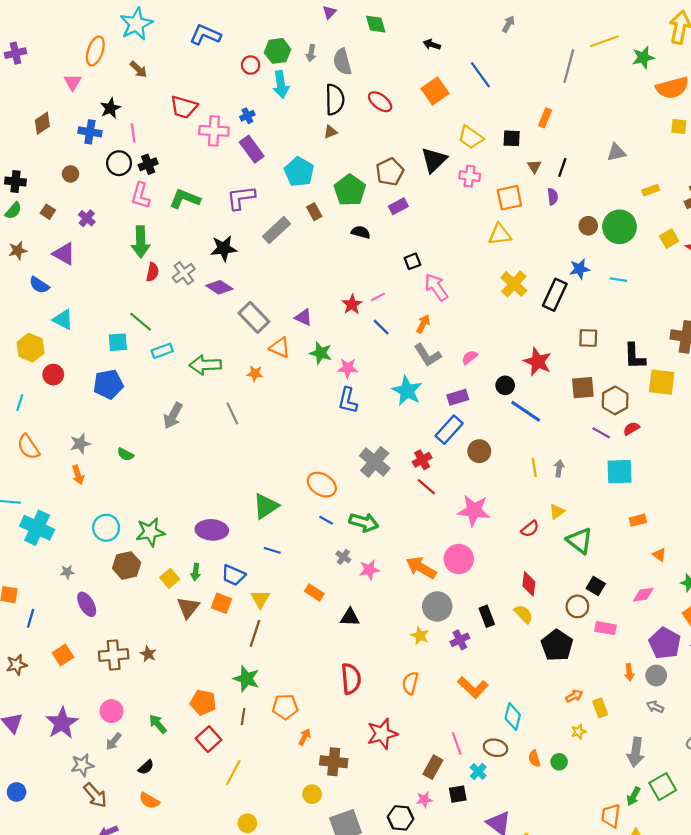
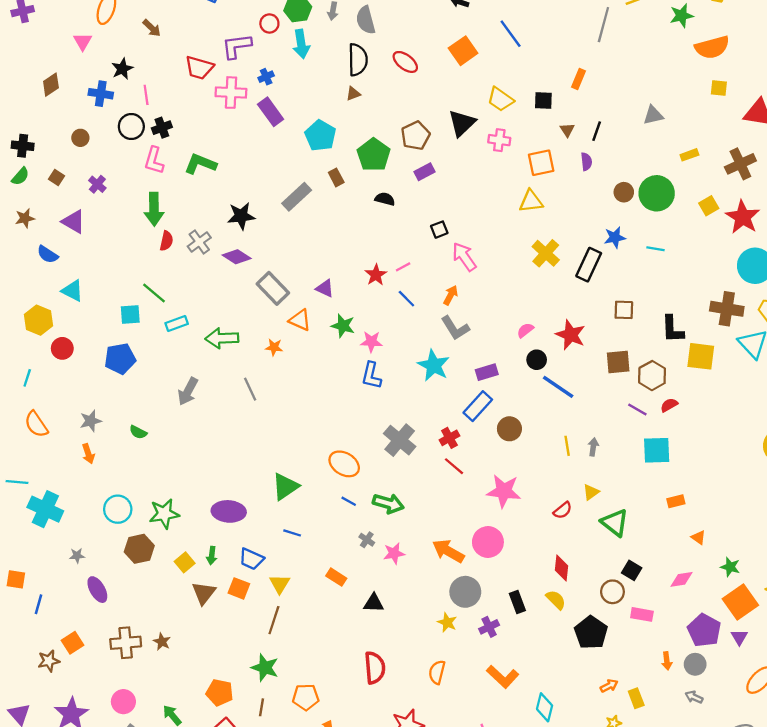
purple L-shape: (241, 198) -> (237, 46), moved
pink semicircle: (470, 357) -> (525, 330), moved
brown star: (17, 665) -> (49, 661), moved

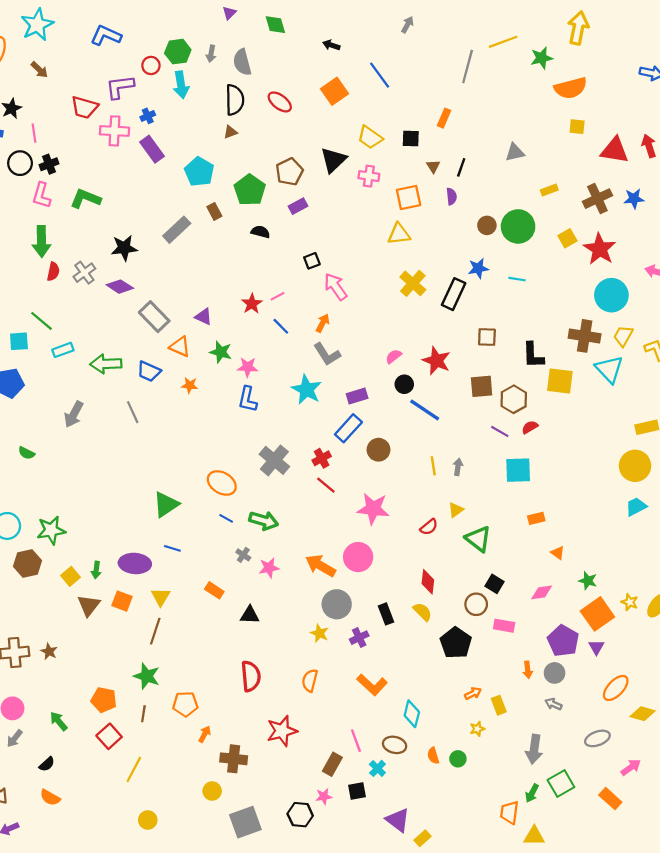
orange star: (274, 347) -> (190, 385), moved
purple ellipse: (229, 511) -> (135, 563), moved
blue trapezoid: (251, 559) -> (149, 371), moved

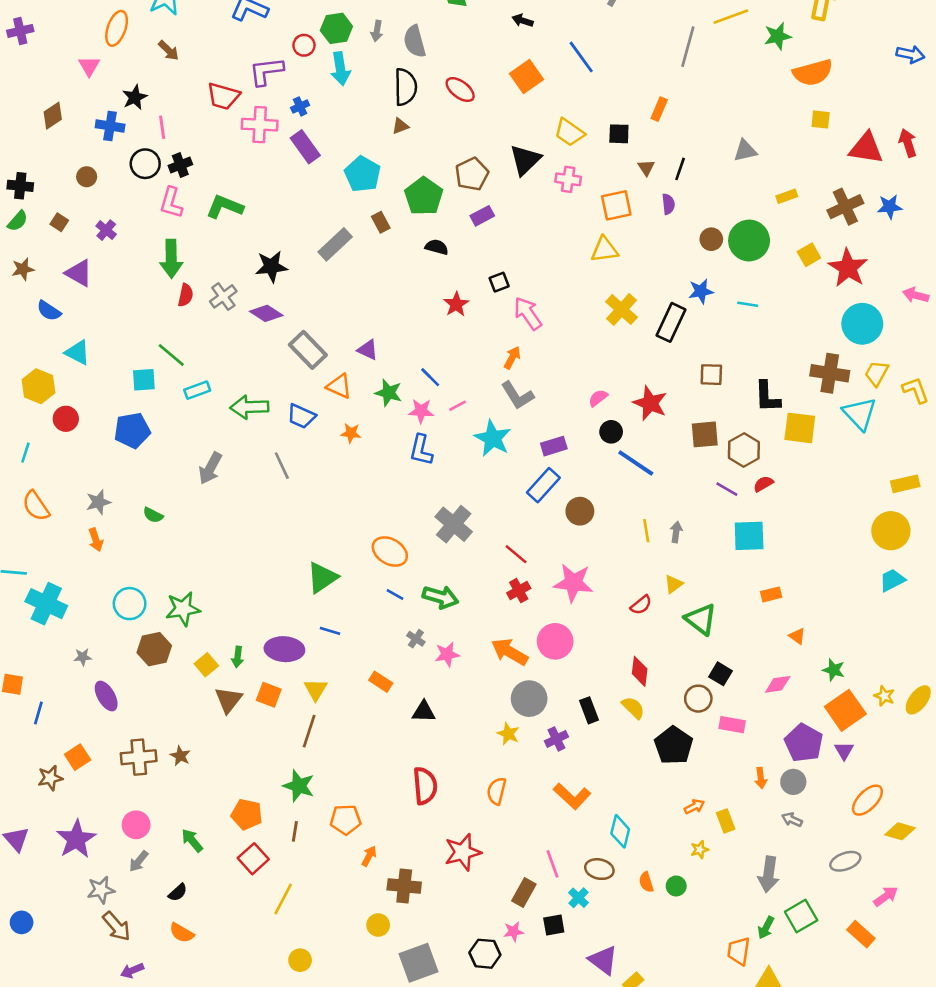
pink line: (278, 296) -> (458, 406), moved
red star: (252, 304) -> (456, 304), moved
blue line: (281, 326) -> (430, 377), moved
red cross: (322, 458) -> (519, 591), moved

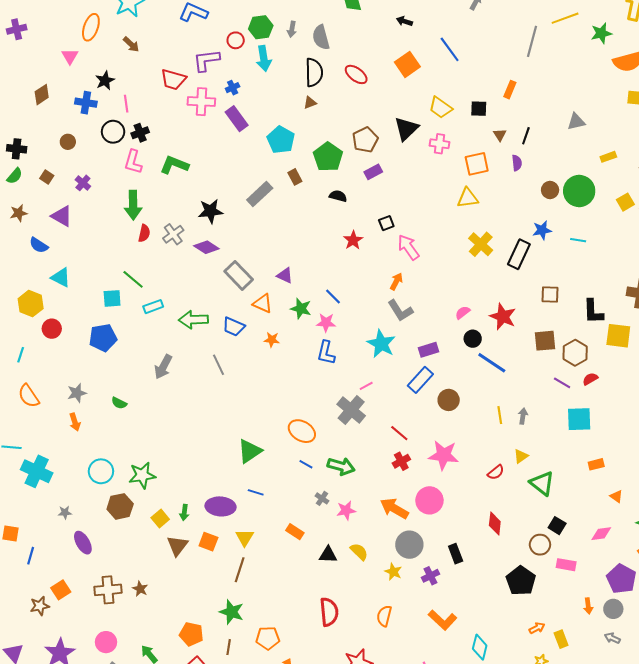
pink line: (458, 406) -> (366, 386), moved
yellow semicircle: (633, 708) -> (359, 552), moved

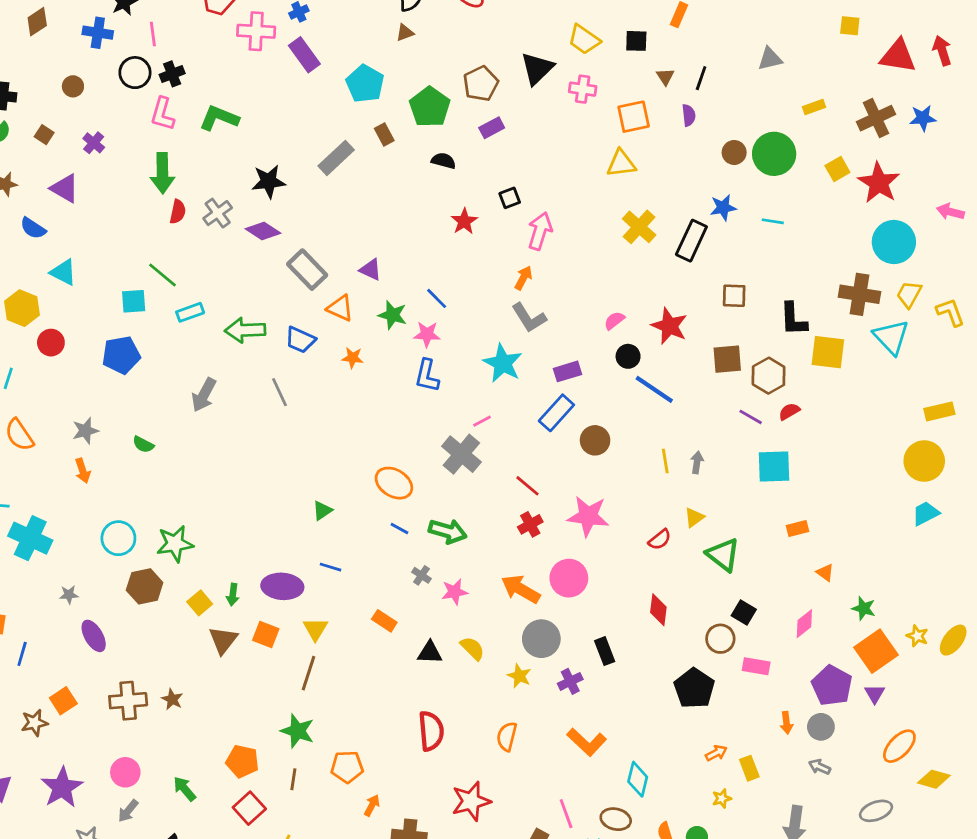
pink arrow: (408, 247) -> (540, 231), turned 52
green triangle: (250, 451) -> (322, 511), size x0.6
pink diamond: (601, 534) -> (804, 624), turned -30

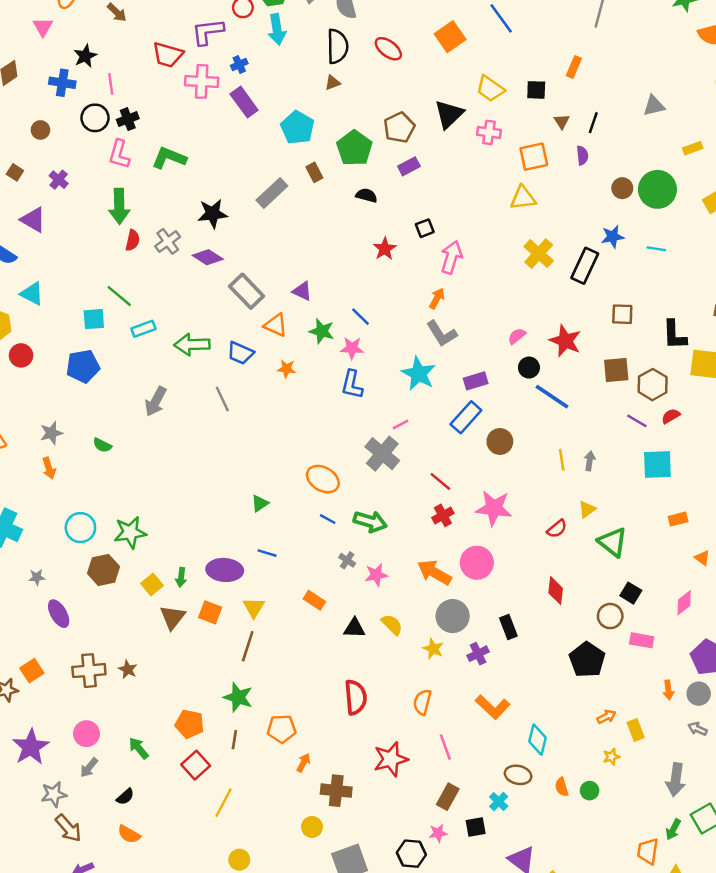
pink line: (566, 814) -> (445, 747), moved

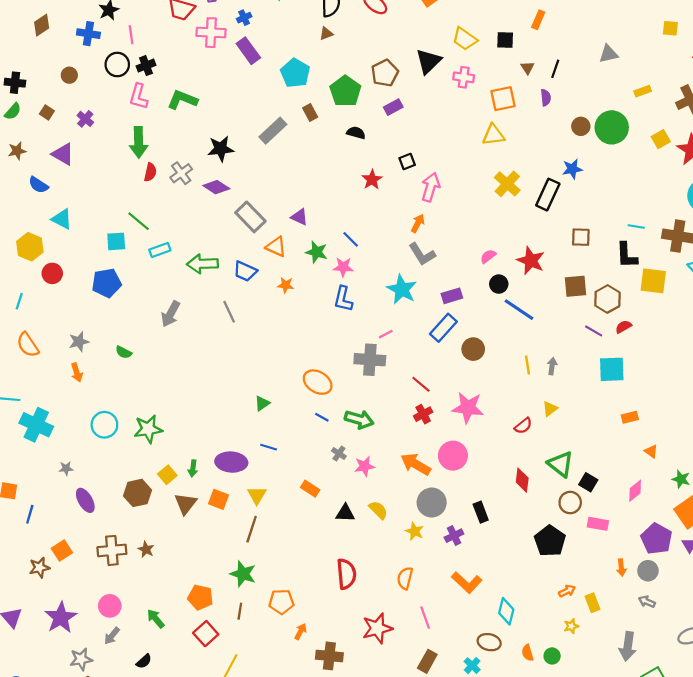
cyan line: (656, 249) -> (636, 227), moved
gray cross: (382, 454) -> (370, 360), turned -36
green triangle: (613, 542) -> (561, 464), moved
brown hexagon: (103, 570) -> (137, 493), moved

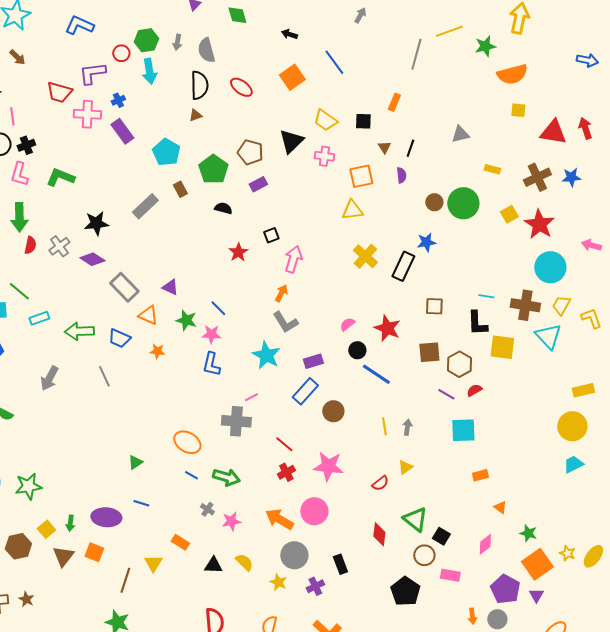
brown pentagon: (385, 73) -> (250, 152), turned -30
yellow rectangle: (643, 91) -> (492, 169), turned 35
yellow triangle: (257, 495) -> (153, 563), moved

